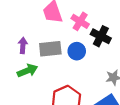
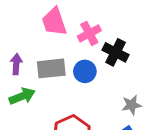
pink cross: (80, 21) -> (89, 33), turned 30

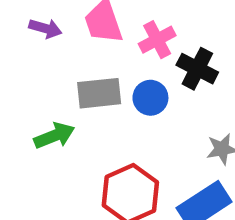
purple arrow: (16, 64) -> (45, 28), moved, turned 102

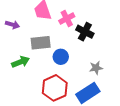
purple arrow: (45, 28) -> (12, 25), moved
blue circle: (150, 98) -> (61, 57), moved

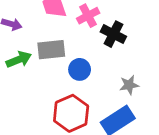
green arrow: (21, 62) -> (19, 60), moved

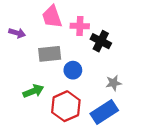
pink cross: (88, 16) -> (80, 26), turned 30
green arrow: (19, 60) -> (33, 91), moved

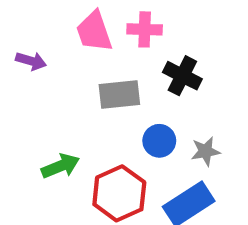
pink cross: (80, 26) -> (145, 29), moved
gray rectangle: (50, 54) -> (119, 95), moved
blue circle: (73, 70) -> (159, 141), moved

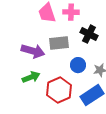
purple arrow: (31, 61) -> (33, 51), moved, size x1.6

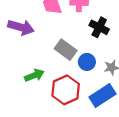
gray rectangle: (59, 43) -> (66, 50), moved, turned 42
purple arrow: (33, 51) -> (21, 27), moved

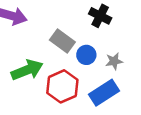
green arrow: (34, 75) -> (27, 70), size x1.4

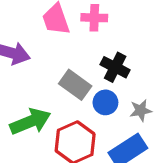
black cross: (100, 16) -> (115, 67), moved

